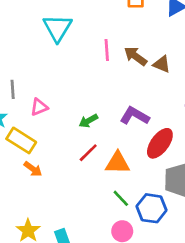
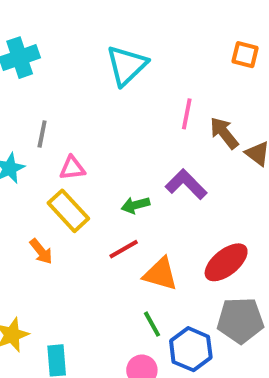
purple L-shape: (135, 116) -> (186, 184), moved
yellow rectangle: (21, 140) -> (68, 211), moved

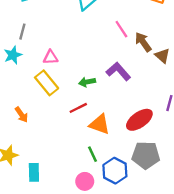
pink line: (187, 114) -> (121, 29), turned -48
gray line: (42, 134) -> (22, 32), moved
orange arrow: (41, 251) -> (21, 115), moved

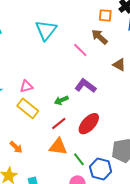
brown arrow: (143, 42) -> (100, 37), moved
orange arrow: (21, 115) -> (16, 147), moved
red ellipse: (139, 120) -> (89, 124), moved
orange triangle: (100, 124) -> (58, 147), moved

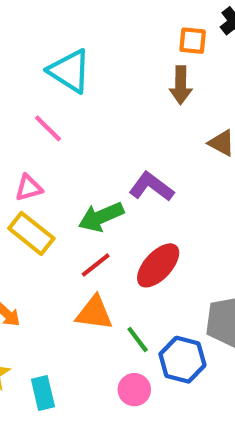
cyan triangle: (46, 30) -> (70, 71), turned -35
brown arrow: (100, 37) -> (181, 85), turned -132
pink line: (80, 50) -> (48, 128), moved
green arrow: (61, 100) -> (101, 217), size x1.5

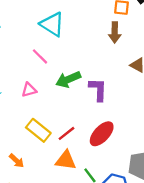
purple L-shape: (151, 187) -> (98, 90), turned 55
green arrow: (101, 217) -> (68, 79), moved
yellow rectangle: (31, 233) -> (38, 130), moved

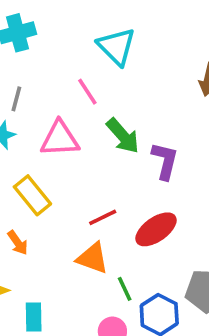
green arrow: (68, 79) -> (123, 136), turned -120
pink triangle: (29, 90) -> (60, 139), size x1.6
yellow rectangle: (38, 130) -> (32, 195), moved

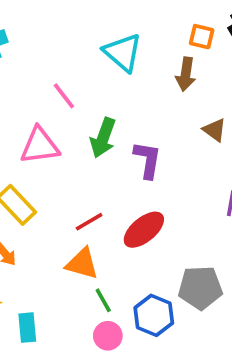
cyan triangle: (117, 46) -> (123, 53), moved
green arrow: (123, 136) -> (103, 138), turned 66
green line: (125, 289) -> (103, 300), moved

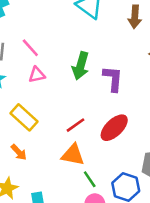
pink line: (64, 96) -> (30, 48), moved
pink triangle: (40, 146) -> (37, 75), size x0.6

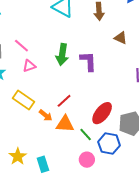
red ellipse: (114, 128) -> (102, 113), moved
orange arrow: (19, 152) -> (46, 115), moved
green line: (90, 179) -> (86, 134), moved

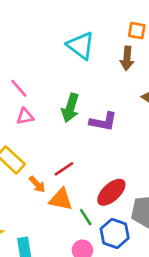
purple L-shape: (88, 61) -> (103, 122), turned 95

